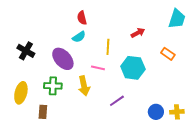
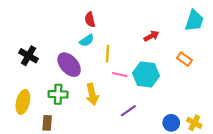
yellow line: (108, 47) -> (108, 54), moved
pink line: (98, 68) -> (120, 75), moved
yellow cross: (177, 112) -> (194, 123), turned 32

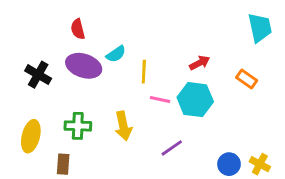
red semicircle: (90, 20) -> (78, 29), moved
cyan trapezoid: (194, 21) -> (260, 28), turned -30
red arrow: (151, 36) -> (200, 63), moved
purple ellipse: (69, 65) -> (84, 66), moved, turned -30

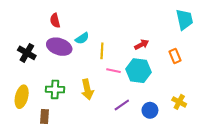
orange rectangle: (247, 79) -> (175, 56), turned 32
blue circle: (229, 164) -> (150, 110), moved
yellow cross: (260, 164) -> (179, 102), moved

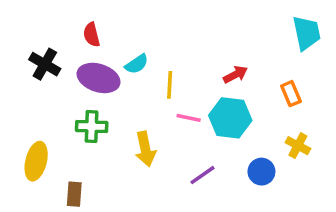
black cross: (27, 53) -> (45, 64), moved
green cross: (55, 89) -> (92, 127), moved
yellow cross: (179, 102) -> (298, 146), moved
blue circle: (150, 110) -> (261, 172), moved

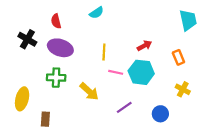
cyan semicircle: (137, 64) -> (97, 13), moved
yellow arrow: (145, 149) -> (89, 91), turned -36
blue circle: (261, 172) -> (160, 114), moved

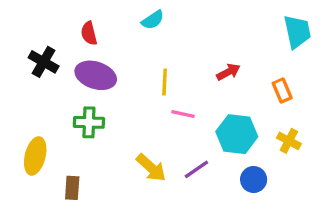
cyan hexagon: (141, 72) -> (237, 134), moved
yellow arrow: (89, 91) -> (151, 168), moved

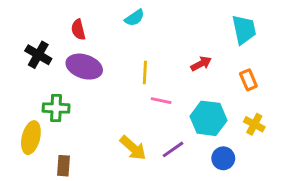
cyan trapezoid: (297, 32) -> (244, 30), moved
green cross: (89, 122) -> (56, 108), moved

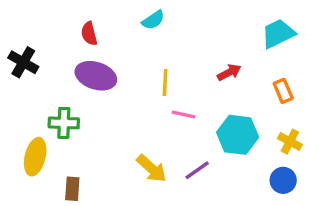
cyan trapezoid: (244, 30) -> (278, 34), turned -104
black cross: (38, 55) -> (23, 62), moved
blue circle: (223, 158) -> (283, 180), moved

